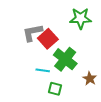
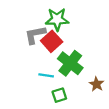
green star: (80, 18) -> (57, 19), moved
green square: (55, 89) -> (59, 95), turned -32

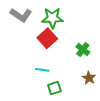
gray L-shape: (35, 35) -> (21, 15), moved, turned -135
green cross: (70, 63) -> (83, 49), moved, size x0.6

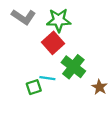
green cross: (83, 49) -> (73, 67), moved, size x1.5
green square: (54, 88) -> (34, 87), moved

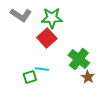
green cross: (73, 67) -> (79, 59), moved

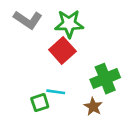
green cross: (79, 59) -> (105, 79), turned 30
brown star: (88, 77) -> (93, 107), moved

